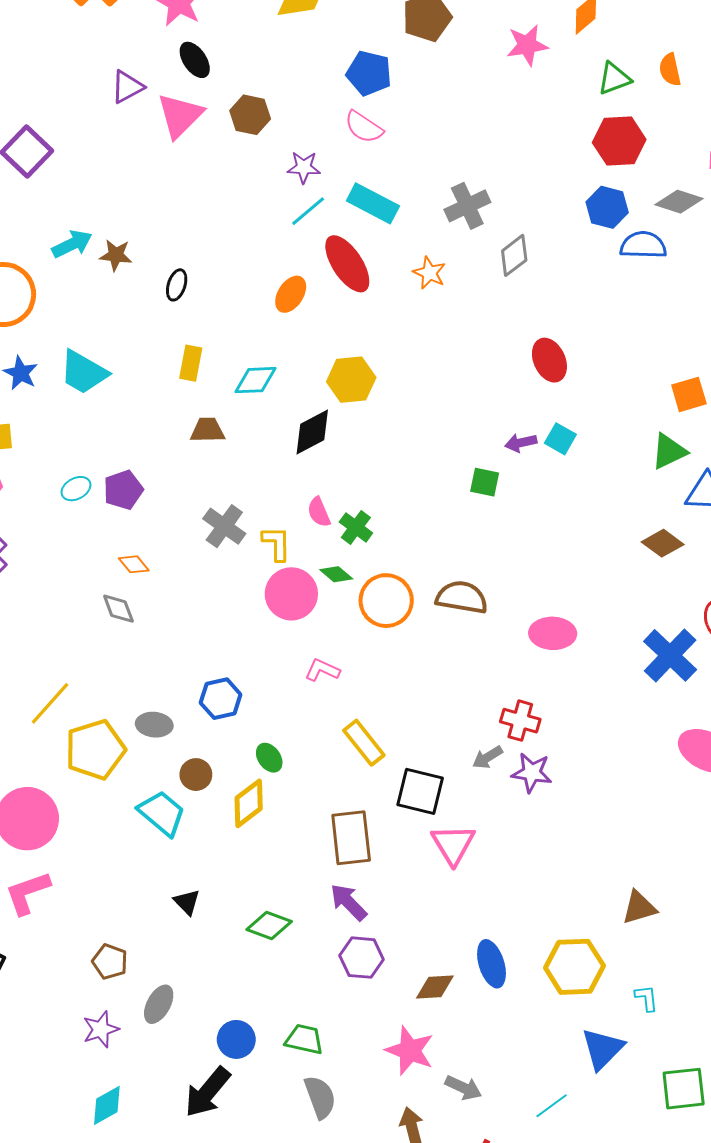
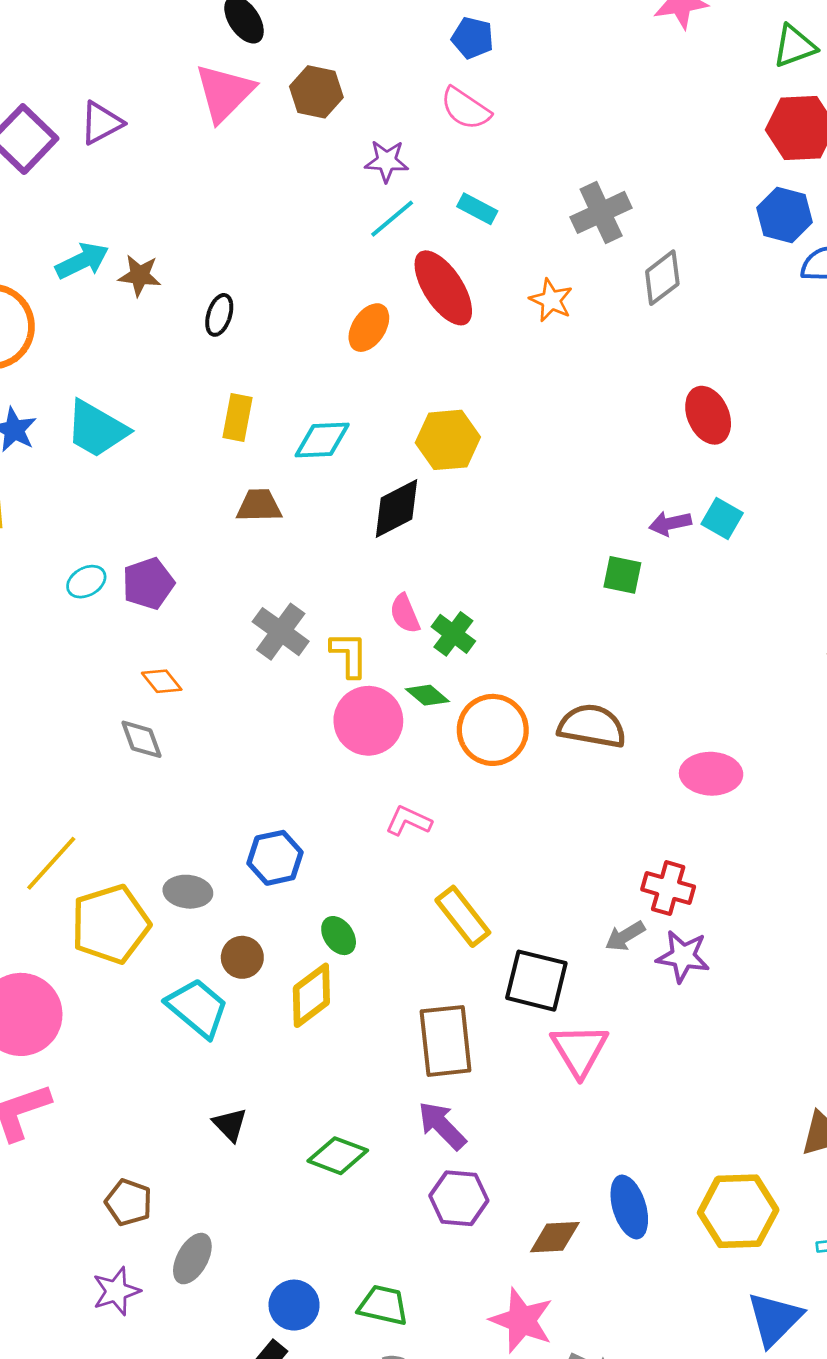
blue pentagon: (369, 73) -> (473, 38), size x0.7
purple triangle: (127, 87) -> (101, 123), moved
cyan rectangle: (373, 203) -> (477, 209), size x0.6

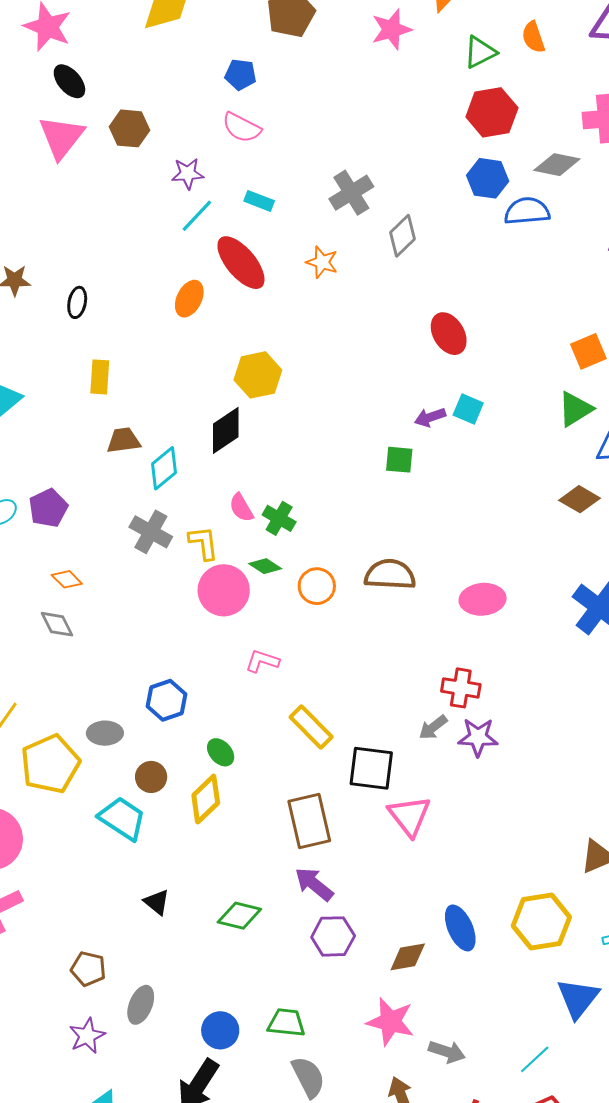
cyan diamond: (322, 440) -> (164, 468), moved, turned -30
orange circle: (493, 730) -> (317, 586), size x0.7

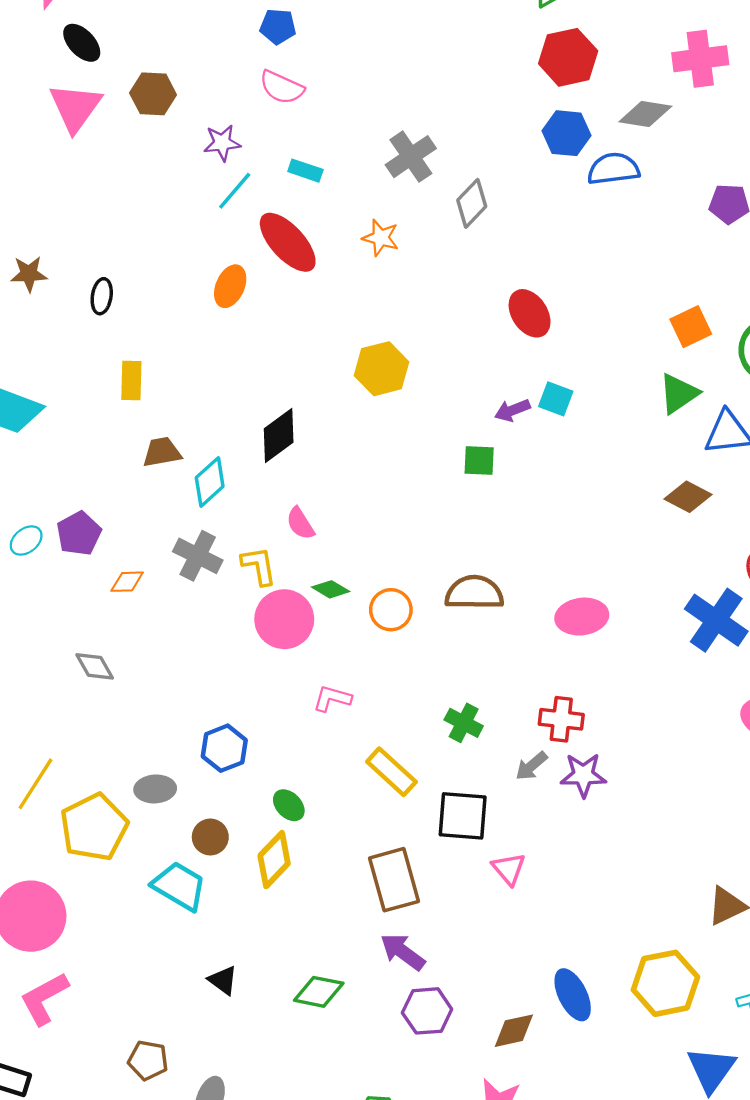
yellow hexagon: (258, 375) -> (382, 369), moved
green cross: (279, 518) -> (464, 723), moved
orange diamond: (67, 579) -> (127, 582), moved, turned -44
pink triangle: (409, 816) -> (509, 869), size x0.7

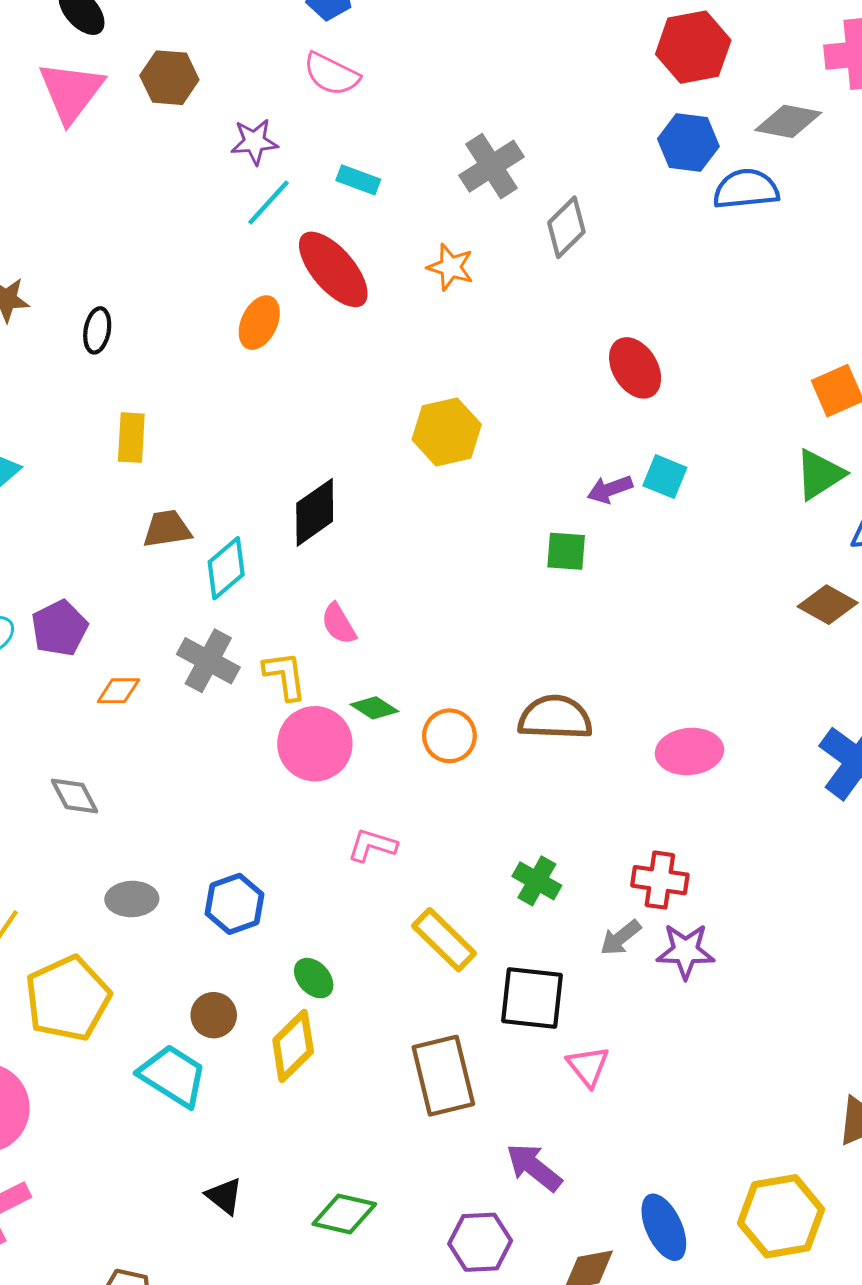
gray ellipse: (155, 789) -> (132, 899), moved
purple arrow: (403, 952) -> (534, 1167), moved

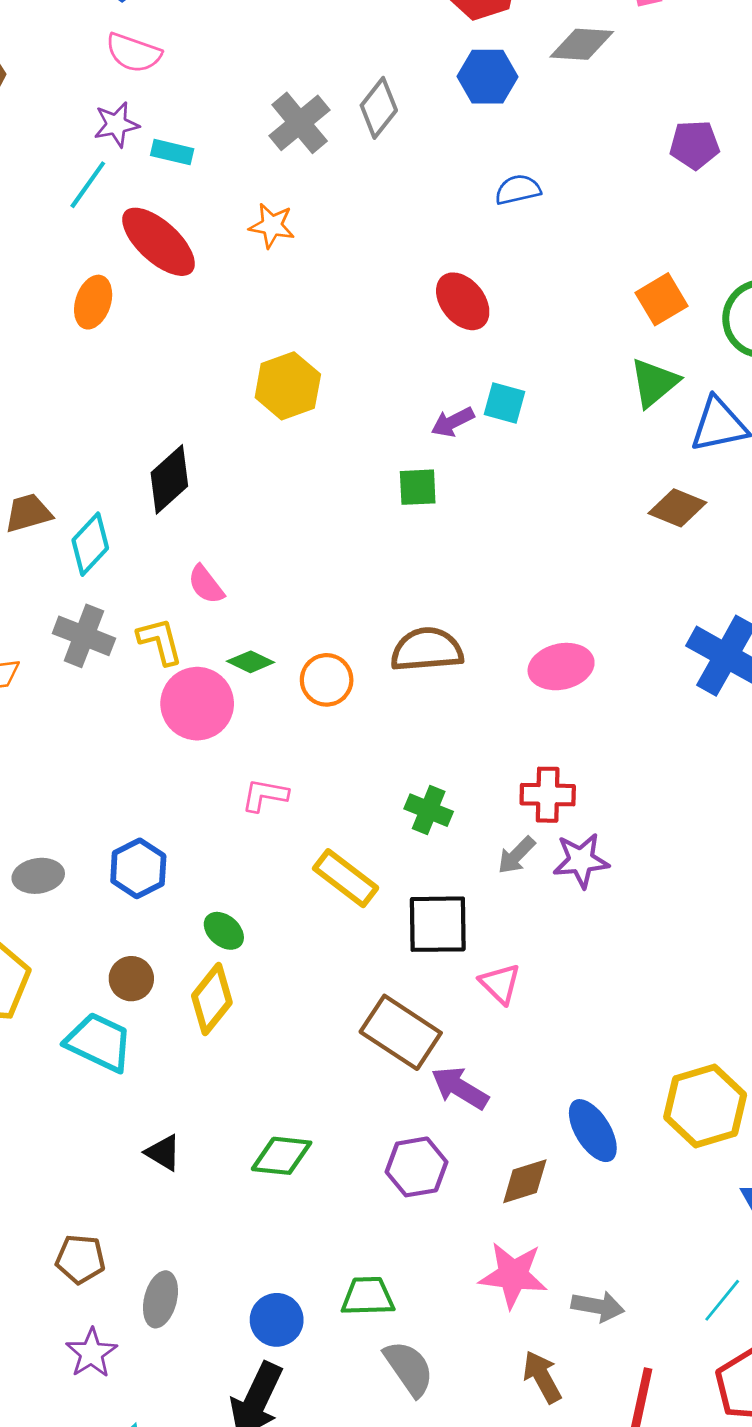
purple star: (254, 142) -> (116, 124), moved
blue semicircle: (746, 189) -> (518, 190), moved, size x0.7
gray diamond: (566, 227) -> (379, 108), moved
brown rectangle: (443, 1076) -> (401, 1032), moved, turned -36

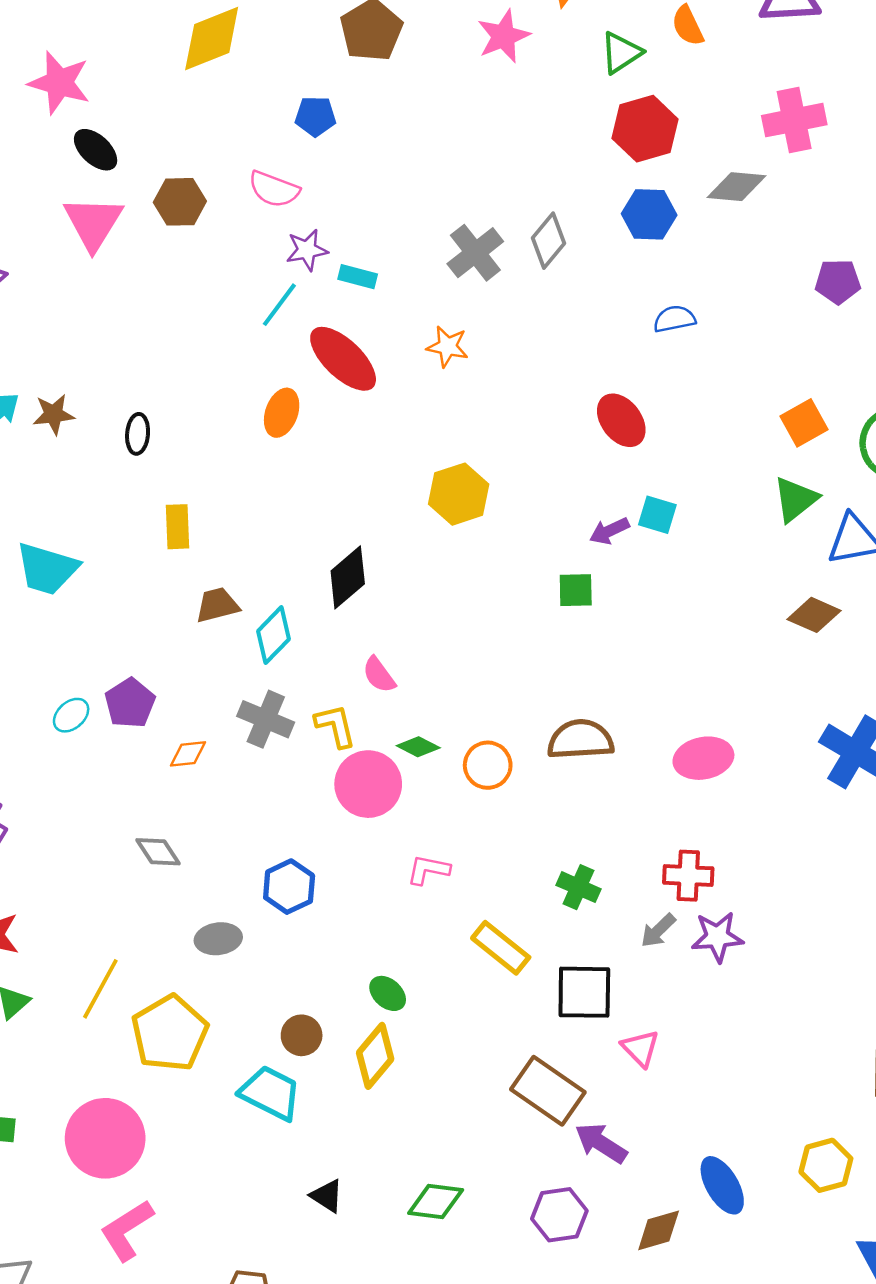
pink semicircle: (133, 53) -> (274, 189), moved
blue hexagon: (138, 868) -> (289, 887), moved
yellow hexagon: (705, 1106) -> (826, 1165), size x0.7

